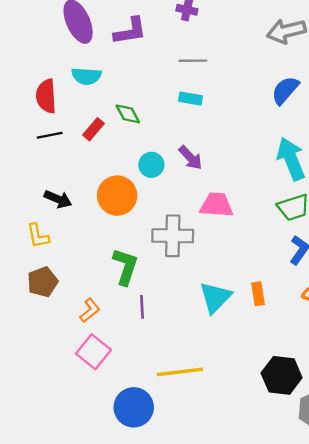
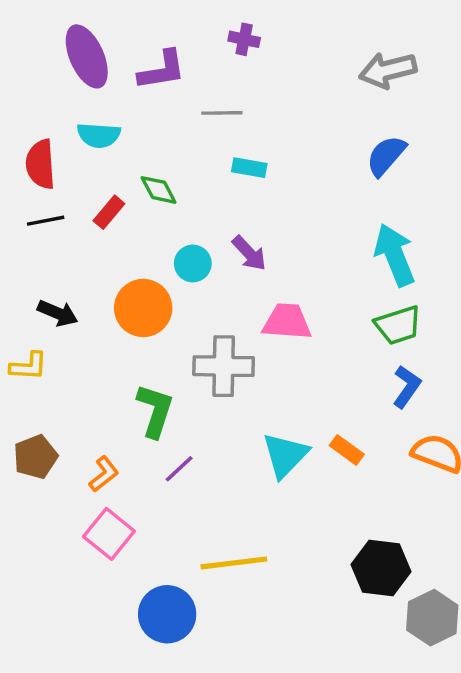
gray line: (193, 61) -> (222, 113), moved
yellow L-shape: (38, 236) -> (29, 366), turned -76
brown pentagon: (43, 282) -> (35, 457), moved
orange rectangle: (258, 294) -> (347, 450), turned -45
purple line: (142, 307) -> (179, 469), turned 50

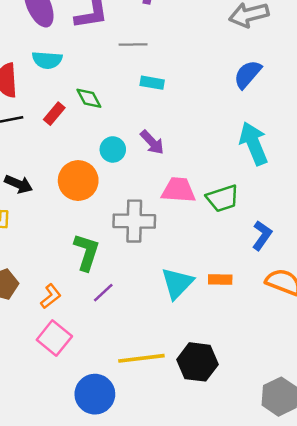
green trapezoid: (398, 325) -> (223, 198), moved
orange rectangle: (347, 450) -> (220, 280), turned -35
black hexagon: (381, 568) -> (198, 362), moved

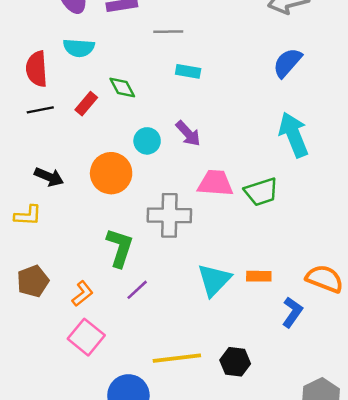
blue L-shape: (262, 235) -> (292, 312), moved
black hexagon: (198, 362) -> (235, 362), size x0.7

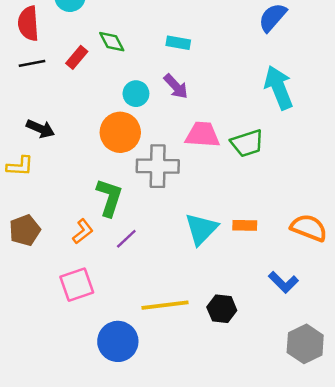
cyan rectangle: (188, 71) -> (178, 43), moved
orange circle: (111, 173) -> (120, 132), moved
orange L-shape: (83, 294) -> (83, 231), moved
blue L-shape: (292, 312) -> (283, 282), moved, turned 100
pink square: (86, 337) -> (77, 285), turned 32

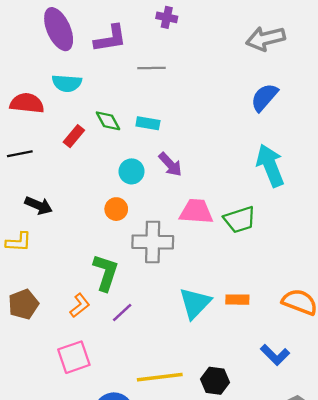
red semicircle: (28, 23) -> (27, 103), turned 100
cyan rectangle: (178, 43) -> (148, 123), moved
black line: (32, 63) -> (20, 154), moved
orange circle: (120, 132) -> (116, 209), size x0.6

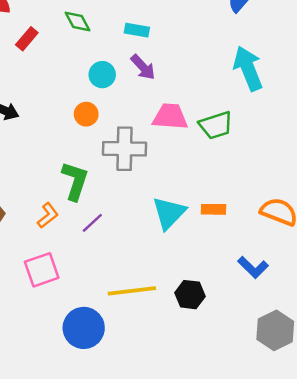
cyan rectangle: (148, 123) -> (137, 30), moved
red rectangle: (74, 136) -> (27, 39), moved

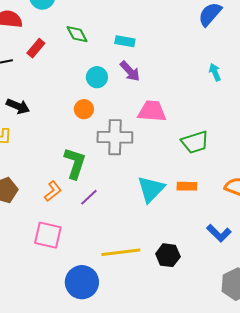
cyan arrow: (248, 68) -> (215, 72), size x0.5
green trapezoid: (216, 125) -> (195, 142), moved
pink square: (42, 270) -> (48, 235), turned 32

